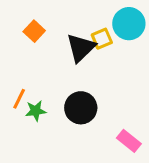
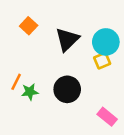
cyan circle: (129, 24) -> (106, 42), moved
yellow square: (102, 39) -> (102, 61), moved

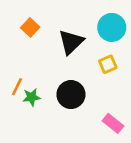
cyan circle: (106, 42) -> (112, 27), moved

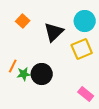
yellow square: (108, 64) -> (82, 49), size x1.5
black circle: (71, 95) -> (42, 74), moved

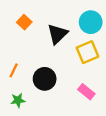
green star: (24, 74) -> (18, 100), moved
pink rectangle: (86, 94) -> (86, 92), moved

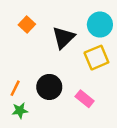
orange line: (14, 70) -> (15, 88), moved
pink rectangle: (86, 92) -> (85, 99), moved

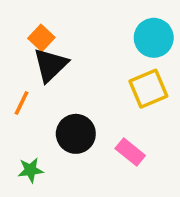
black triangle: (63, 37) -> (50, 65), moved
orange line: (15, 88) -> (21, 103), moved

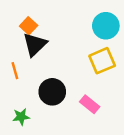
orange line: (21, 103) -> (15, 71), turned -42

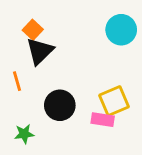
yellow square: (102, 61) -> (114, 101), moved
pink rectangle: (90, 104) -> (103, 120), turned -30

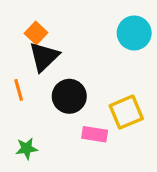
black circle: (60, 105) -> (69, 96), moved
pink rectangle: (103, 120) -> (95, 134), moved

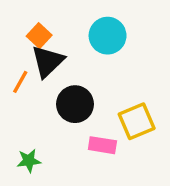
cyan circle: (134, 33) -> (108, 36), moved
orange line: (19, 90) -> (20, 82), moved, turned 45

